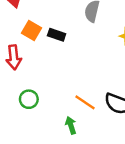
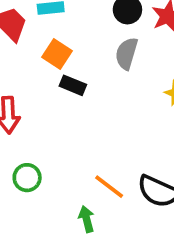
orange square: (32, 31) -> (57, 54), moved

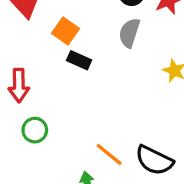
green circle: (27, 178) -> (35, 130), moved

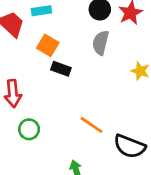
orange line: (109, 154) -> (92, 125), moved

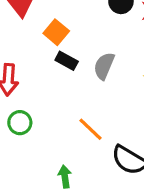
gray semicircle: (101, 43) -> (104, 66), moved

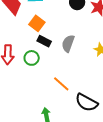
green circle: (20, 123) -> (32, 58), moved

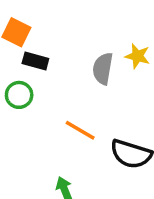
gray semicircle: (68, 43) -> (103, 69), moved

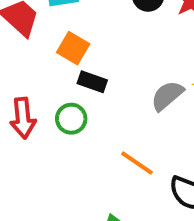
gray semicircle: (103, 69) -> (167, 96), turned 36

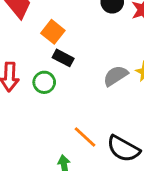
orange line: (137, 163) -> (85, 137), moved

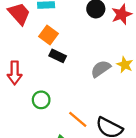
green circle: (44, 82) -> (41, 100), moved

